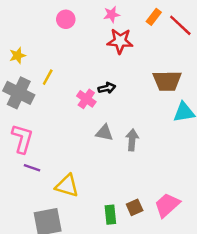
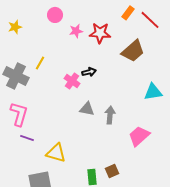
pink star: (112, 14) -> (76, 31), moved
yellow star: (18, 55) -> (15, 27), moved
brown trapezoid: (167, 81) -> (133, 51), moved, turned -40
pink trapezoid: (167, 205) -> (139, 136), moved

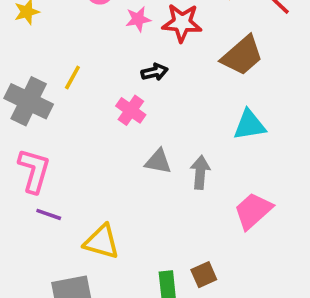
black arrow: (89, 72) -> (155, 72), moved
cyan triangle: (153, 92) -> (249, 125), moved

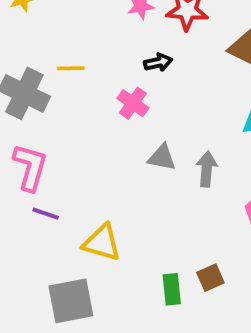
yellow line: (72, 78) -> (71, 68), turned 60

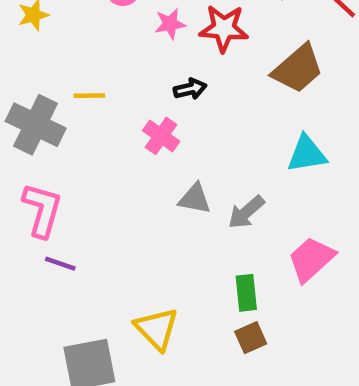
gray arrow: (207, 169) -> (246, 212), turned -136
yellow triangle: (102, 243) -> (157, 329), moved, turned 30
green rectangle: (172, 289) -> (246, 293), moved

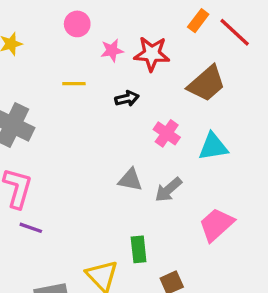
yellow line: (89, 96) -> (74, 84), moved
pink cross: (161, 136) -> (167, 133), moved
green rectangle: (246, 293) -> (139, 249), moved

